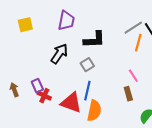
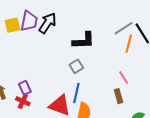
purple trapezoid: (66, 21) -> (29, 21), moved
black arrow: (59, 54) -> (48, 23), moved
red cross: (44, 96) -> (23, 101), moved

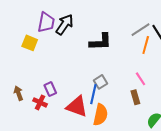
yellow square: (13, 25) -> (30, 43), moved, turned 35
gray square: (76, 66) -> (101, 82), moved
purple rectangle: (25, 88) -> (50, 89), moved

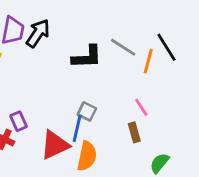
gray line: (141, 30) -> (123, 47), moved, turned 66
gray square: (101, 82) -> (87, 111), turned -32
red triangle: (77, 107) -> (55, 145), turned -45

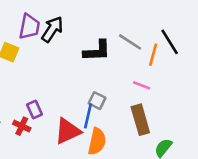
pink line: (141, 107) -> (142, 85), moved, turned -36
brown rectangle: (134, 132) -> (140, 120), size x1.6

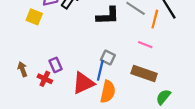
brown rectangle: (140, 120) -> (144, 73), turned -55

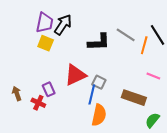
yellow square: (34, 17) -> (46, 43), moved
pink line: (145, 45) -> (153, 76), moved
red triangle: (83, 83) -> (75, 75), moved

